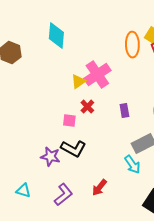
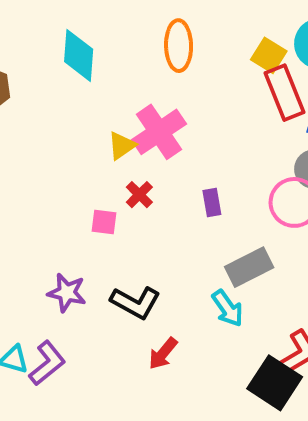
orange ellipse: (132, 45) -> (179, 46), moved
black L-shape: (73, 149) -> (135, 302), moved
purple L-shape: (63, 195) -> (47, 363), moved

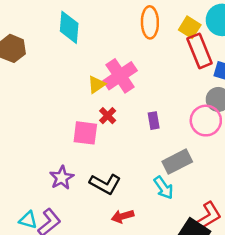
orange ellipse: (179, 46) -> (150, 22), moved
pink square: (104, 222) -> (85, 133), size x1.5
purple star: (67, 293) -> (62, 178), turned 30
red arrow: (163, 353) -> (123, 216), turned 35

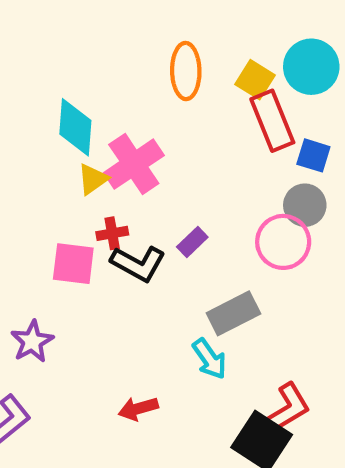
cyan diamond: (69, 27) -> (75, 127), moved
red cross: (108, 116) -> (112, 233), turned 35
purple rectangle: (154, 121) -> (192, 242), turned 56
black L-shape: (105, 184) -> (138, 264), moved

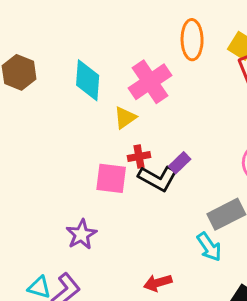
cyan diamond: (75, 127) -> (88, 80), moved
pink cross: (134, 164) -> (150, 82), moved
purple rectangle: (192, 242) -> (180, 163), moved

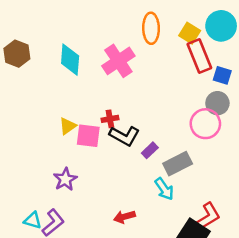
yellow triangle: (125, 118) -> (68, 126), moved
purple rectangle: (180, 163) -> (150, 150), moved

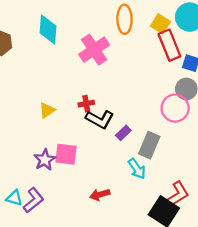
cyan diamond: (70, 60) -> (48, 29), moved
pink square: (88, 136) -> (66, 154), moved
gray rectangle: (178, 164) -> (149, 145), turned -40

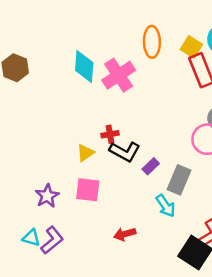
cyan diamond: (48, 29) -> (84, 67), moved
yellow triangle: (47, 110) -> (85, 153), moved
purple star: (45, 160) -> (47, 196), moved

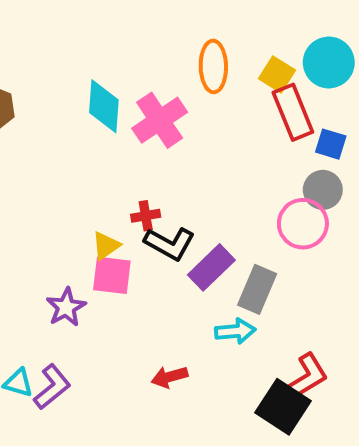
purple rectangle: (151, 166) -> (211, 267), size x1.6
pink square: (88, 190) -> (112, 275), moved
purple star: (47, 196) -> (66, 307), moved
cyan arrow: (165, 206) -> (235, 331), turned -60

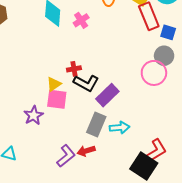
pink cross: (160, 120) -> (81, 20), size x0.6
gray rectangle: (257, 289) -> (96, 125), moved
purple L-shape: (52, 387) -> (66, 156), moved

